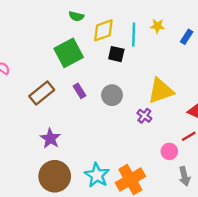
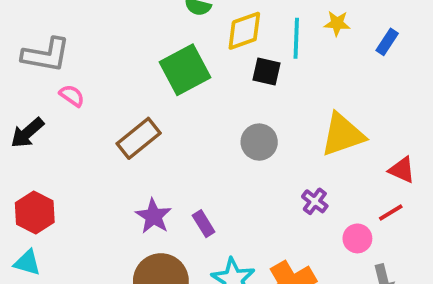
purple rectangle: (80, 91) -> (204, 224), moved
purple cross: (144, 116) -> (315, 201), moved

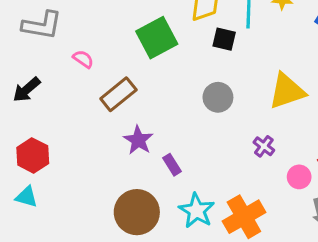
pink semicircle: (72, 96) -> (83, 59), moved
purple star: (153, 216) -> (138, 140), moved

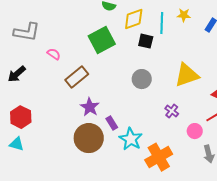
cyan star: (197, 211) -> (131, 139), moved
brown circle: (137, 212) -> (89, 138), moved

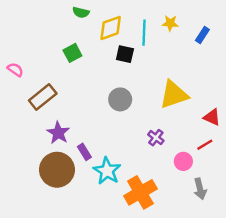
green square: (102, 40) -> (72, 53), size x0.6

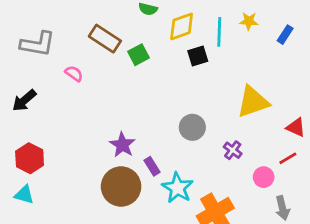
black square: (125, 54) -> (198, 56), turned -30
brown rectangle: (43, 97) -> (105, 39), moved, turned 72
gray circle: (120, 99) -> (192, 127), moved

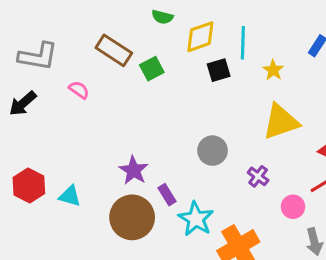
yellow star: (249, 21) -> (273, 70), moved, turned 30
black arrow: (24, 100) -> (23, 103), moved
cyan triangle: (24, 195) -> (70, 196), moved

